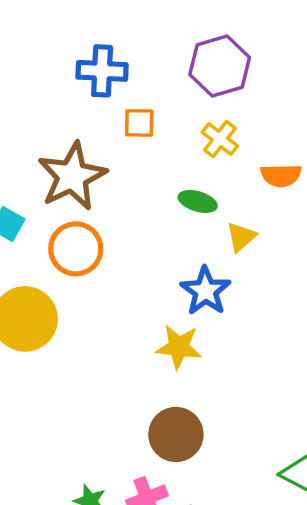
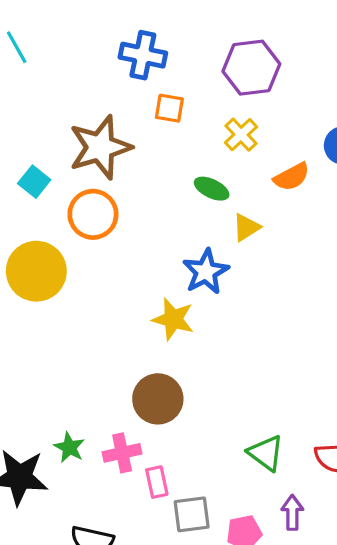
orange semicircle: (281, 175) -> (292, 177), turned -36

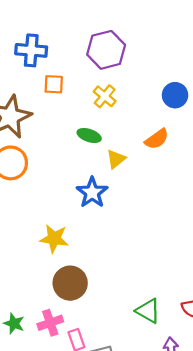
orange semicircle: (292, 177) -> (157, 139), moved
yellow star: (173, 319) -> (54, 239), moved

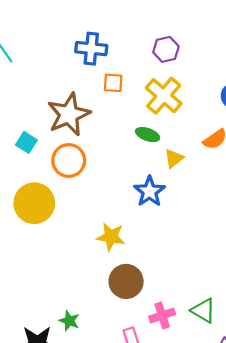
purple hexagon: (106, 50) -> (166, 49), size x0.7
yellow cross: (105, 96) -> (164, 96), size x1.6
pink cross: (50, 323) -> (162, 315), moved

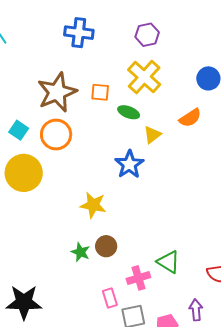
orange square: (113, 83) -> (100, 92), moved
cyan square: (26, 142) -> (19, 130), moved
brown circle: (126, 281) -> (106, 246), size x0.7
green triangle: (203, 310) -> (168, 262), moved
green star: (69, 321) -> (80, 252), moved

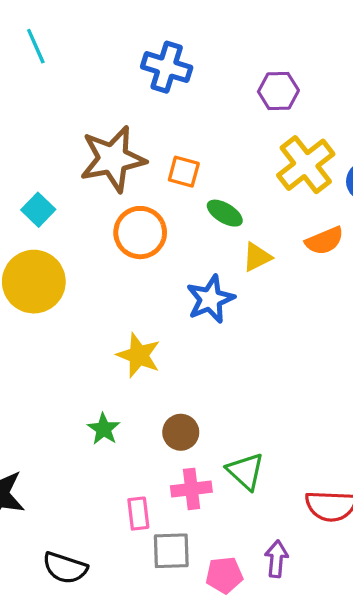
yellow cross: (144, 77) -> (306, 165), moved
orange circle: (56, 135) -> (140, 233), moved
brown circle: (106, 246) -> (181, 432), moved

